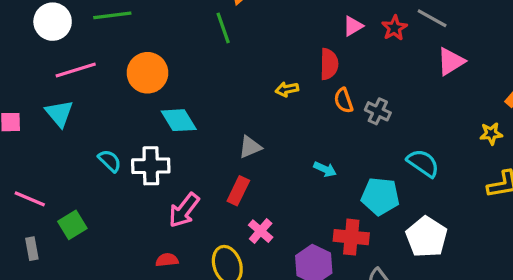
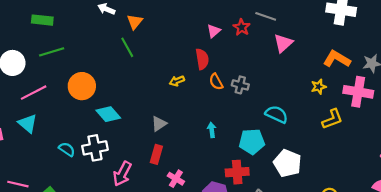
cyan arrow: (325, 169) -> (212, 130), turned -112

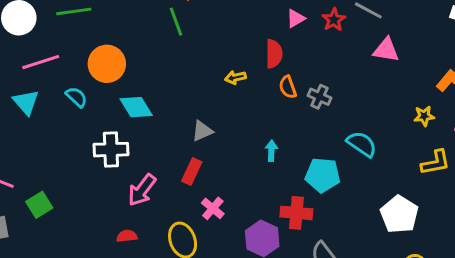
pink triangle: (283, 43) -> (386, 50), turned 42
cyan semicircle: (67, 149) -> (76, 97), moved
white pentagon: (287, 163) -> (399, 214), moved

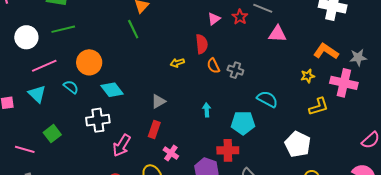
green square: (39, 205) -> (52, 134), moved

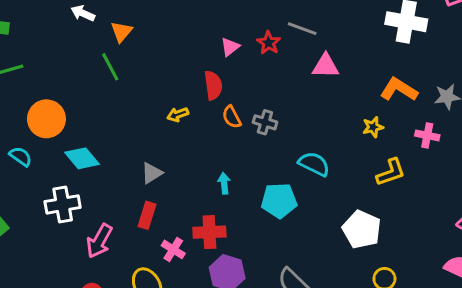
pink cross: (344, 83) -> (427, 135), size x0.6
red cross: (228, 150) -> (209, 232), moved

